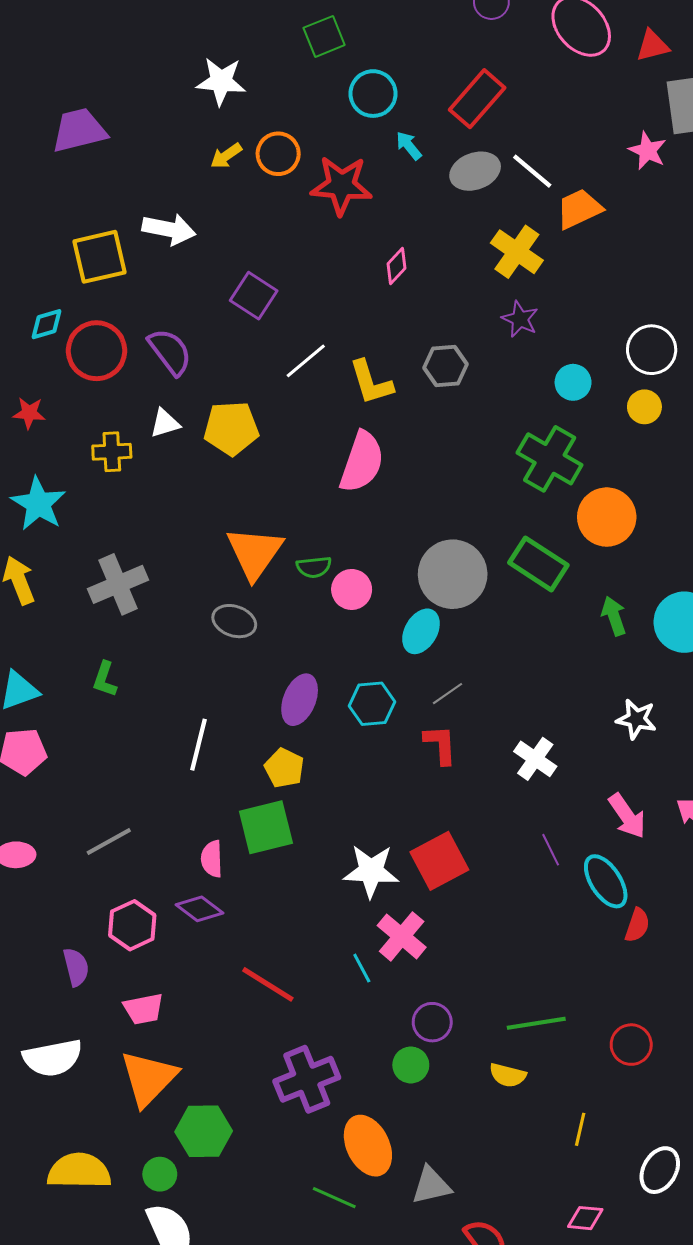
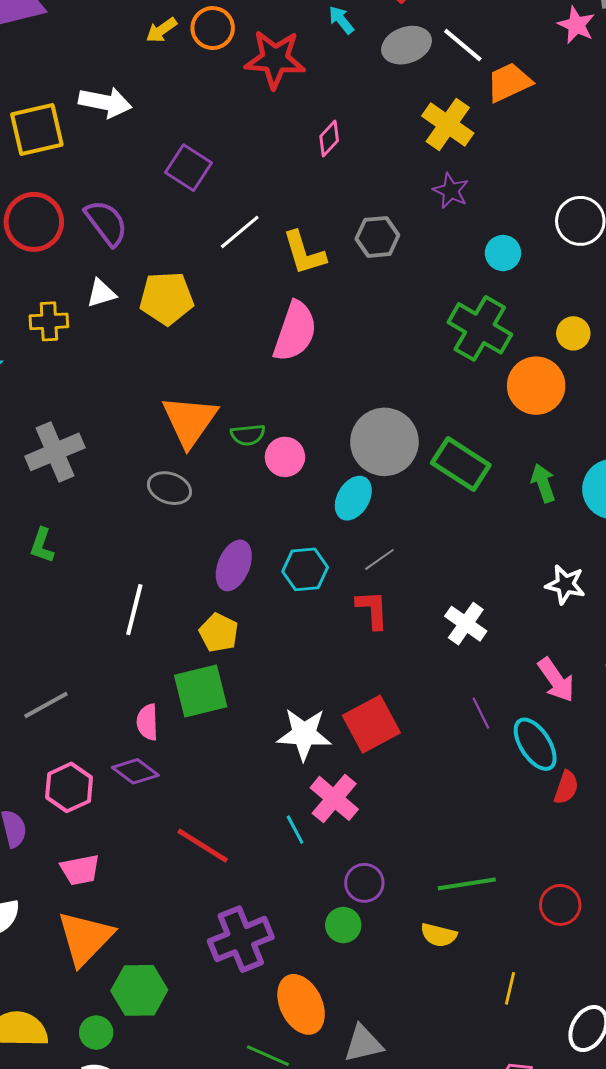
yellow circle: (644, 407) -> (573, 333), moved
green rectangle: (538, 564) -> (461, 464), moved

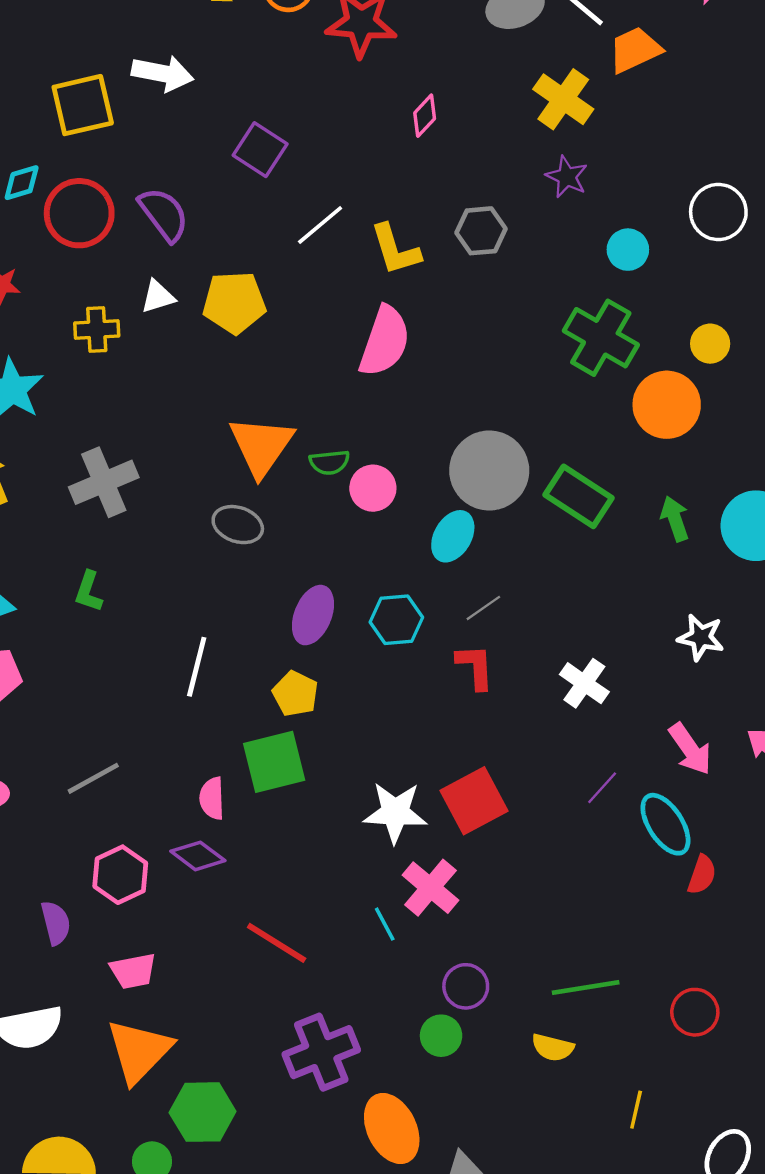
purple line: (481, 713) -> (602, 788), turned 68

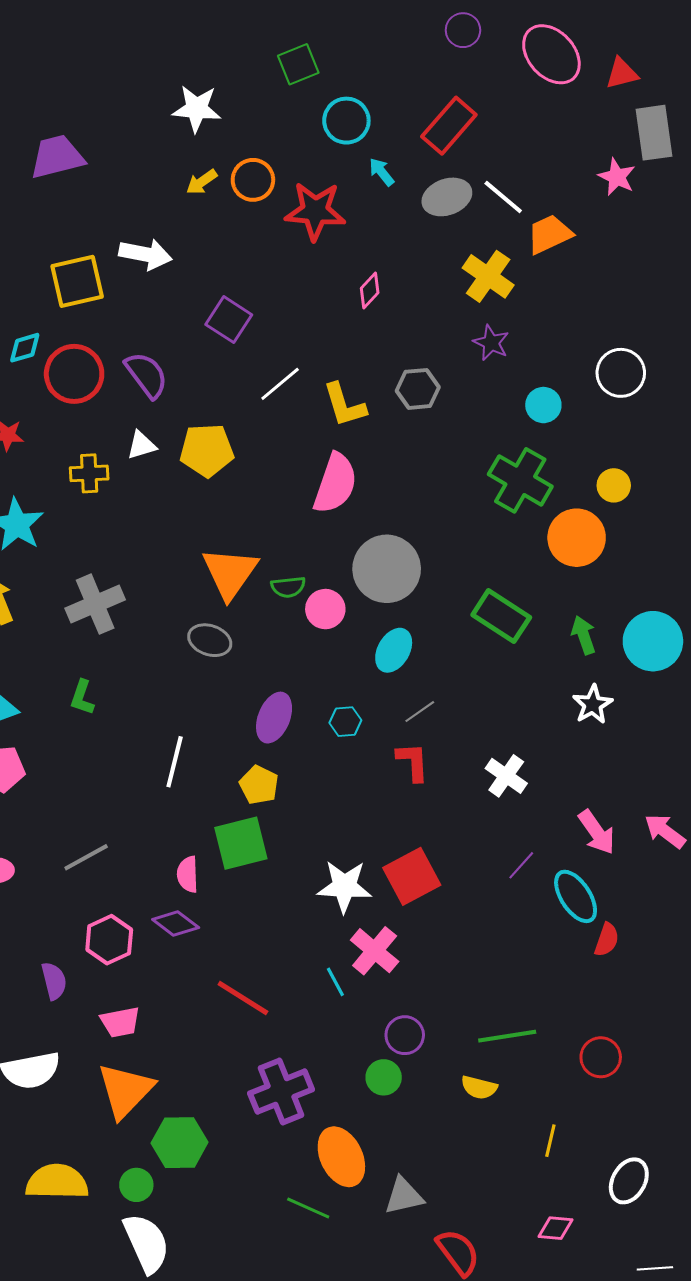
gray circle: (489, 470) -> (387, 569), moved
cyan hexagon: (396, 620) -> (345, 722), size x0.7
white star: (701, 637) -> (593, 705), moved, turned 30

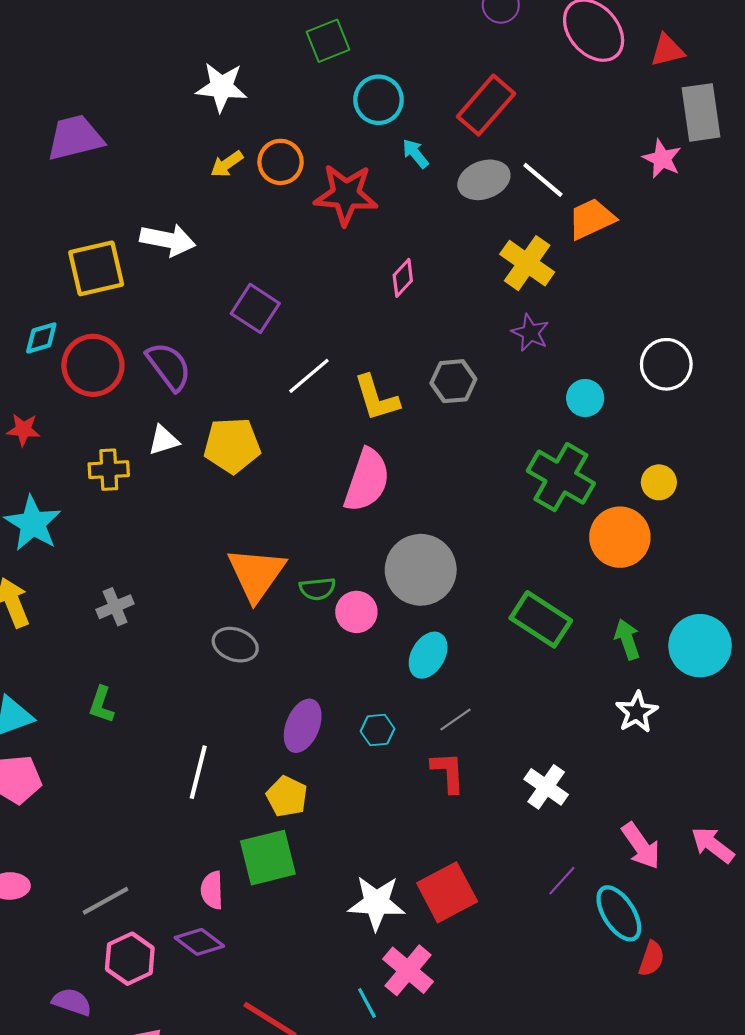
gray cross: (95, 604) -> (115, 607), size x0.6
gray line: (86, 857) -> (106, 901), moved
purple semicircle: (54, 981) -> (72, 1002), turned -57

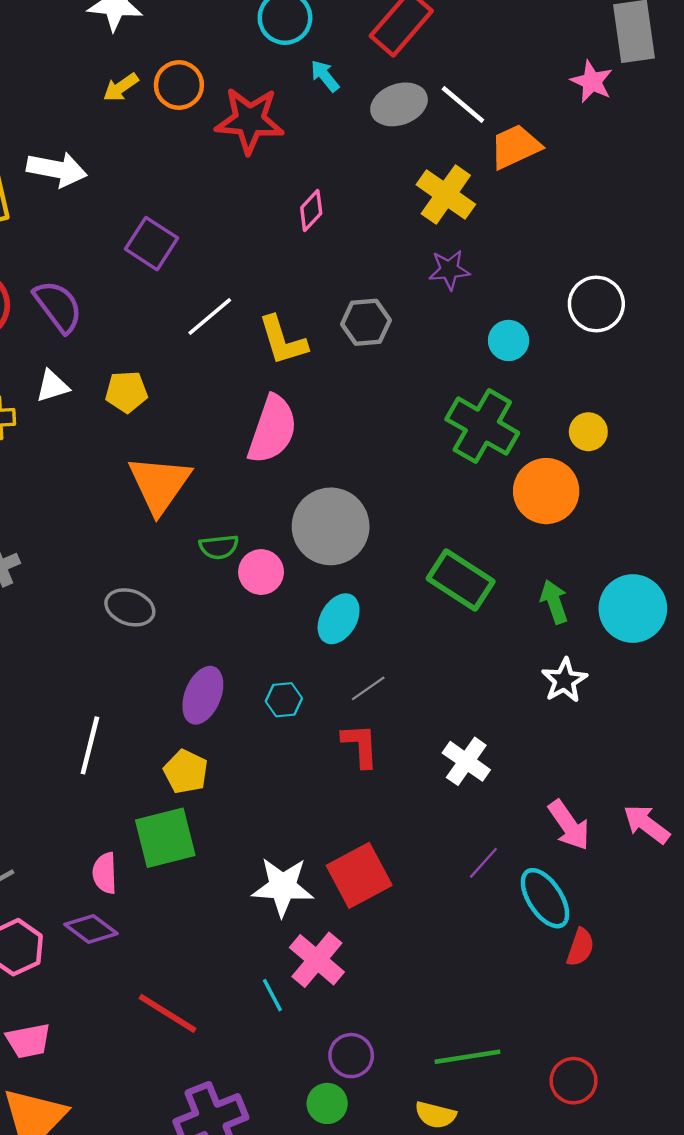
purple star: (530, 333) -> (449, 270), turned -30
yellow pentagon: (232, 445) -> (126, 392), size x0.7
orange triangle: (256, 574) -> (160, 484), moved

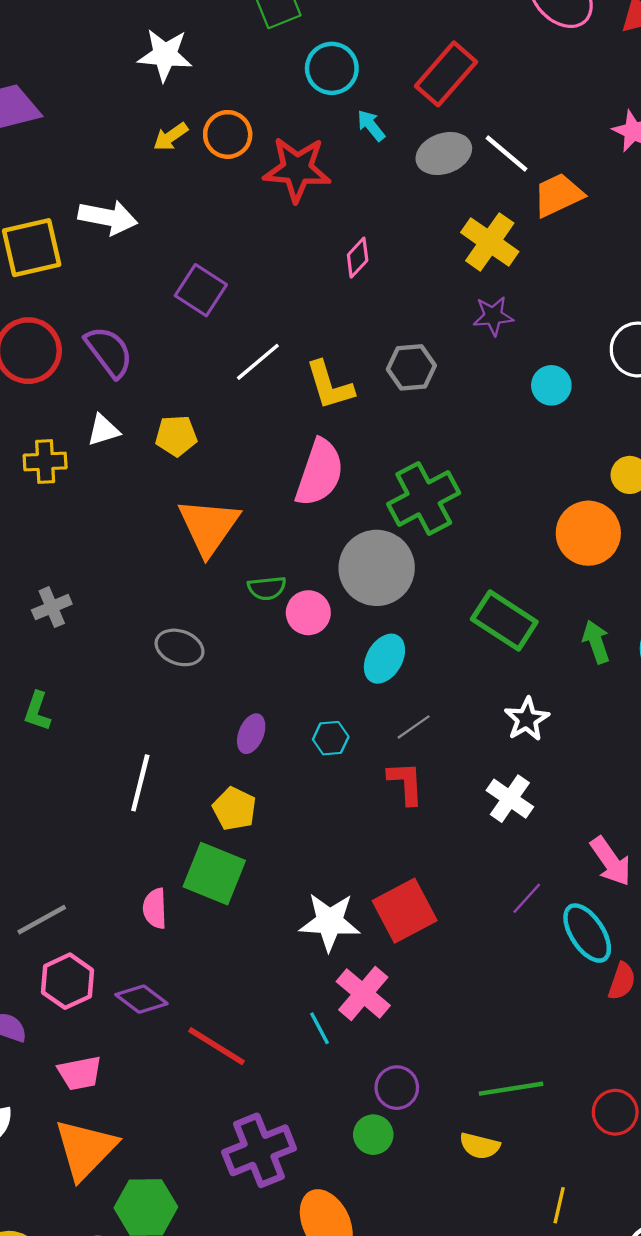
green cross: (482, 426) -> (424, 498), moved, turned 32
white star: (564, 680) -> (527, 719), moved
purple ellipse: (203, 695) -> (251, 734), size x0.7
green square: (165, 838) -> (214, 874), turned 36
purple diamond: (91, 929) -> (141, 999), moved

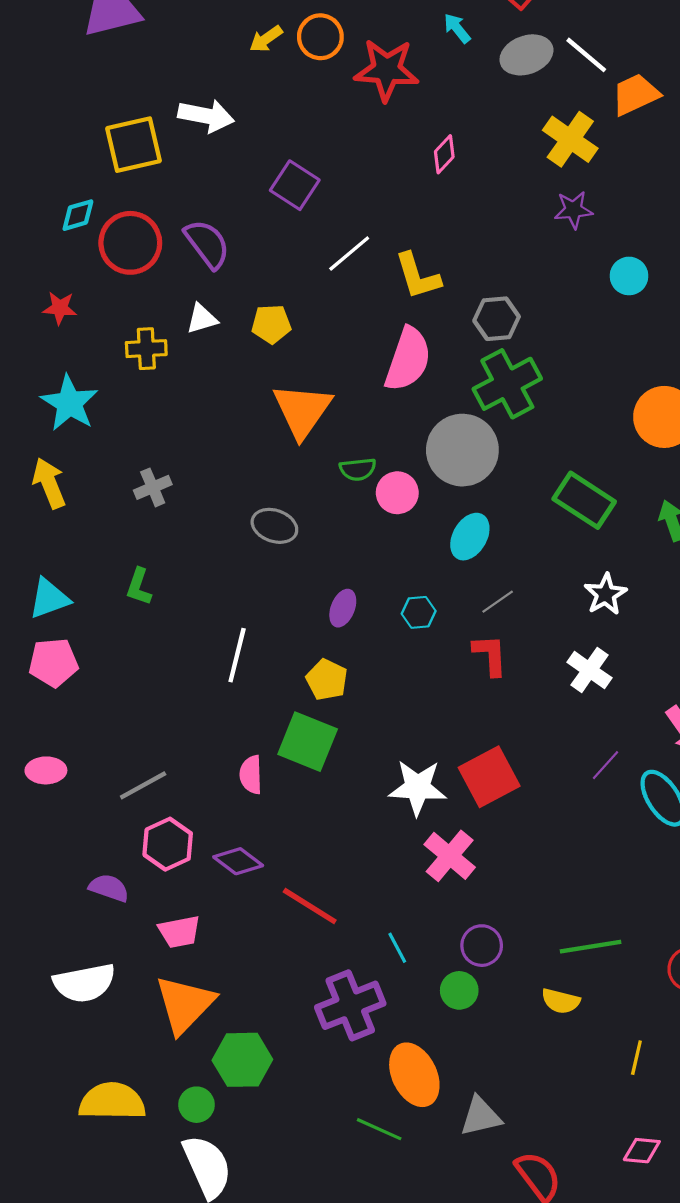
gray hexagon: (411, 367) -> (497, 319), moved
cyan line: (320, 1028) -> (397, 948), moved

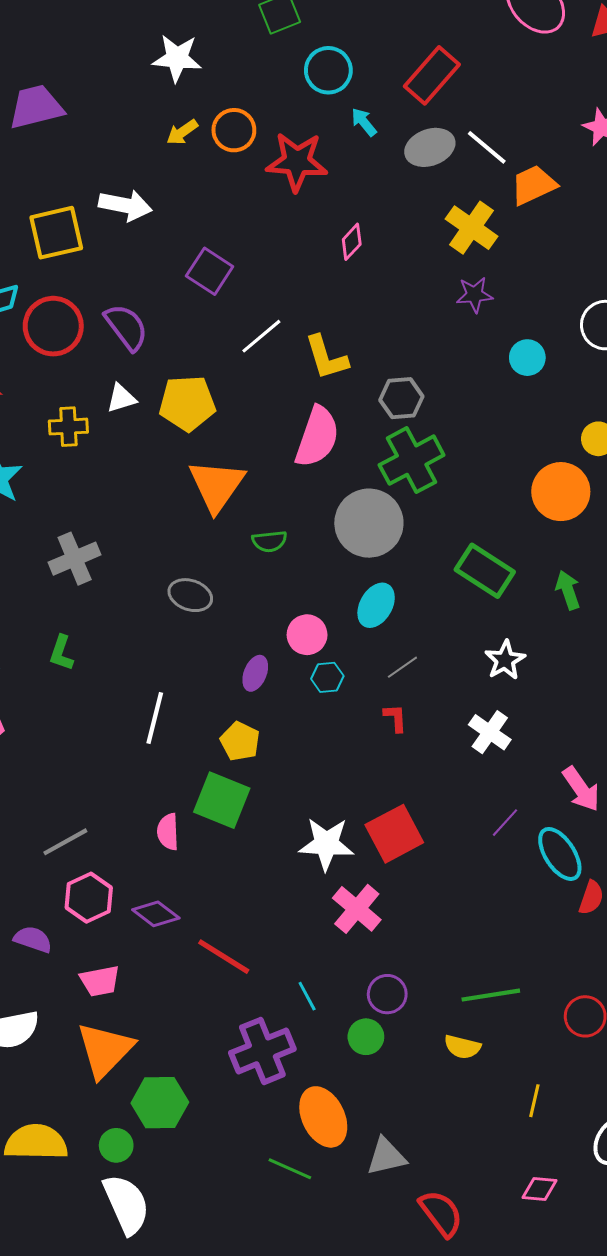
yellow pentagon: (271, 324) -> (187, 403), size x1.5
gray cross: (153, 487) -> (75, 559), size x1.4
pink circle: (397, 493) -> (307, 635), moved
red L-shape: (490, 655) -> (395, 718), size x0.7

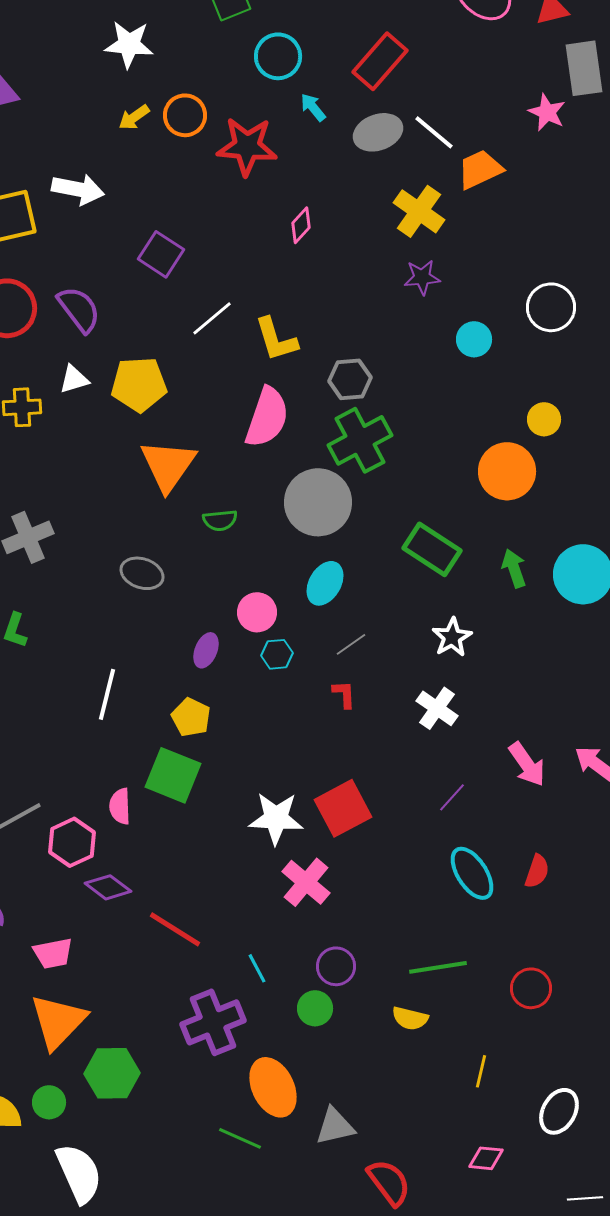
cyan ellipse: (560, 854) -> (472, 873), moved
pink hexagon: (89, 898) -> (72, 842), moved
green circle: (116, 1145) -> (49, 1102), moved

